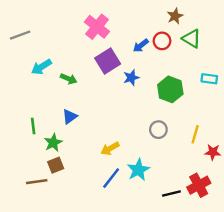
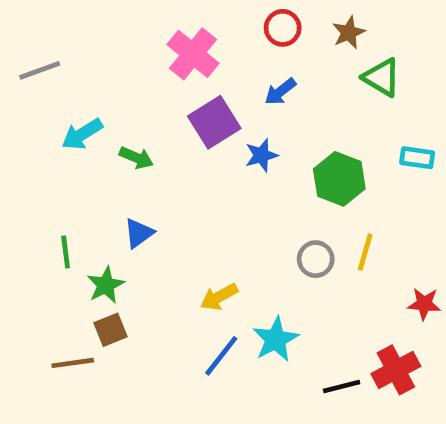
red circle: (162, 41) -> (283, 28), moved
yellow line: (195, 134) -> (365, 252), moved

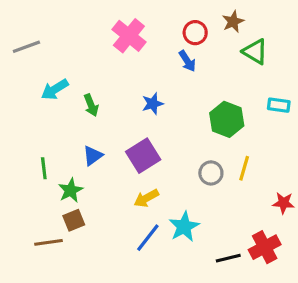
red circle: (283, 28) -> (195, 33), moved
blue arrow: (280, 92) -> (187, 61), turned -85
purple square: (214, 122) -> (143, 156), moved
blue star: (261, 155) -> (153, 104), moved
green arrow: (136, 158) -> (91, 105), turned 45

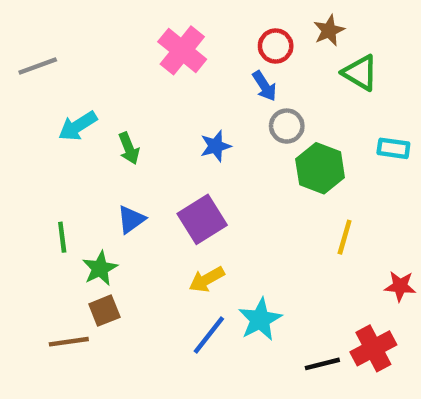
gray circle: (211, 173) -> (287, 126), moved

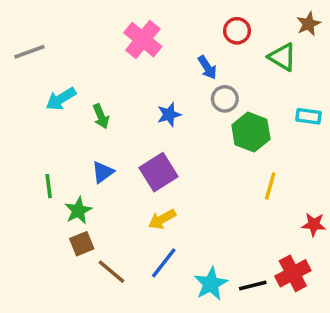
brown star: (329, 30) -> (309, 24), moved
red circle: (276, 46) -> (237, 31), moved
cyan star: (260, 319) -> (211, 284), moved
brown line: (69, 342) -> (111, 272), moved, turned 48

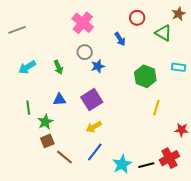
cyan arrow: (61, 99) -> (27, 67), moved
gray circle: (225, 99) -> (85, 52), moved
blue triangle: (103, 172) -> (59, 100), turned 32

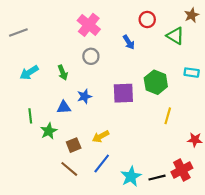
blue star: (98, 66) -> (84, 96), moved
purple square: (92, 100) -> (123, 93), moved, turned 30
brown square: (47, 141) -> (74, 145), moved

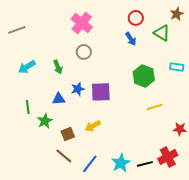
blue arrow: (129, 42) -> (131, 39), moved
purple square: (123, 93) -> (101, 92), moved
yellow line: (168, 116) -> (155, 107), turned 56
blue line: (102, 164) -> (90, 164), moved

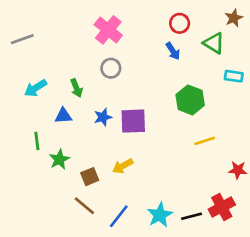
cyan rectangle: (177, 67) -> (234, 76), moved
blue triangle: (59, 99) -> (63, 116), moved

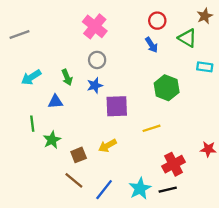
blue star: (103, 117) -> (95, 85), moved
yellow line: (205, 141) -> (152, 128), moved
red cross: (222, 207) -> (173, 164), moved

